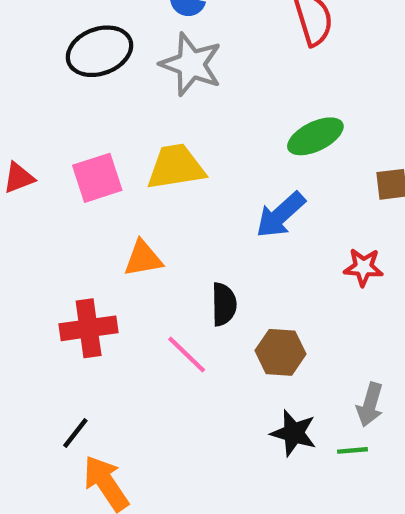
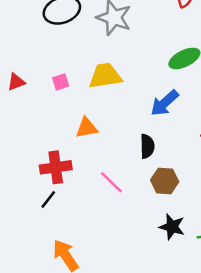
pink square: (97, 178) -> (61, 82), size x0.6
black semicircle: (224, 304) -> (147, 146), moved
black line: (75, 433) -> (48, 200), moved

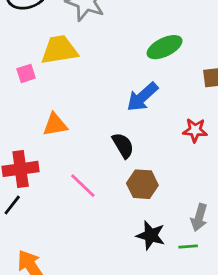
yellow trapezoid: (105, 76) -> (59, 50), moved
black semicircle: (147, 146) -> (123, 145), turned -30

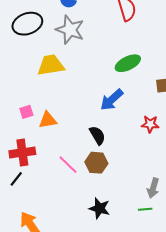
pink square: (26, 73) -> (26, 112), moved
brown hexagon: (142, 184) -> (96, 163), moved
black star: (151, 235) -> (99, 208), moved

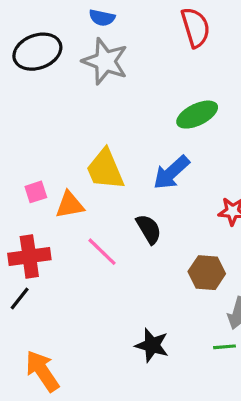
yellow trapezoid: (51, 65) -> (105, 169), moved, turned -104
brown hexagon: (96, 163) -> (207, 273), moved
pink line: (68, 165) -> (102, 252), moved

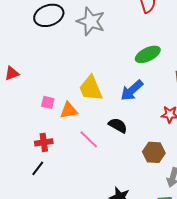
pink square: (36, 192) -> (48, 102), turned 32
black semicircle: (149, 229) -> (118, 125), turned -30
red cross: (29, 257) -> (44, 142), size x0.7

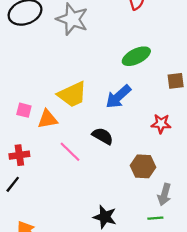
yellow trapezoid: (91, 88) -> (72, 94), turned -92

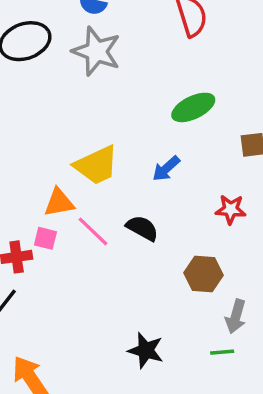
blue arrow: (118, 97) -> (166, 169), size x0.7
pink square: (24, 110) -> (45, 238), moved
pink line: (70, 152) -> (93, 231), moved

